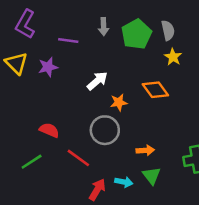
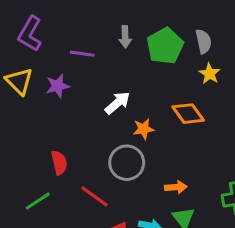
red semicircle: (49, 130) -> (59, 163), turned 54

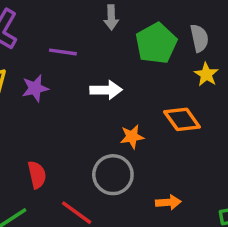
gray arrow: (125, 37) -> (111, 17), moved
white arrow: (117, 103) -> (106, 90), moved, turned 40

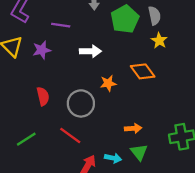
red semicircle: (37, 175) -> (43, 96), moved
gray circle: (113, 175) -> (81, 103), moved

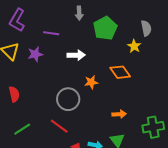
gray semicircle: (154, 16) -> (146, 28), moved
red semicircle: (43, 96) -> (14, 94), moved
orange arrow: (133, 128) -> (119, 114), moved

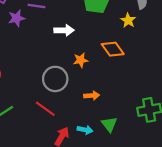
purple star: (35, 54) -> (17, 18), moved
orange arrow: (119, 114) -> (92, 96), moved

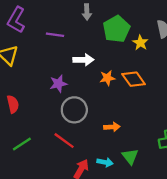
purple star: (17, 18) -> (58, 84), moved
yellow star: (128, 20) -> (140, 43), moved
orange star: (81, 60) -> (107, 78), moved

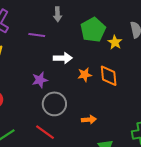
gray arrow: (87, 12) -> (58, 14), moved
orange diamond: (134, 79) -> (109, 76), turned 30

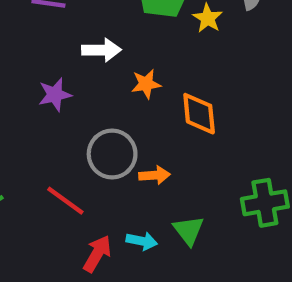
orange diamond: (109, 76) -> (199, 114), moved
gray circle: (54, 104) -> (112, 154), moved

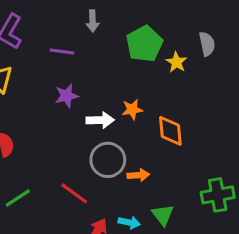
white arrow: (101, 50) -> (100, 120), moved
purple star: (55, 95) -> (67, 96), moved

